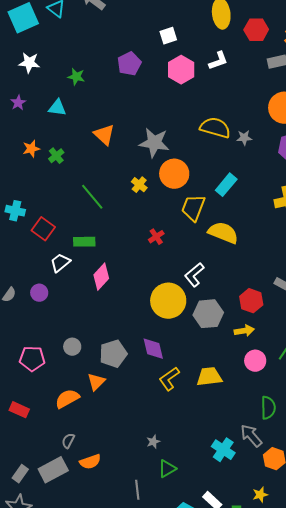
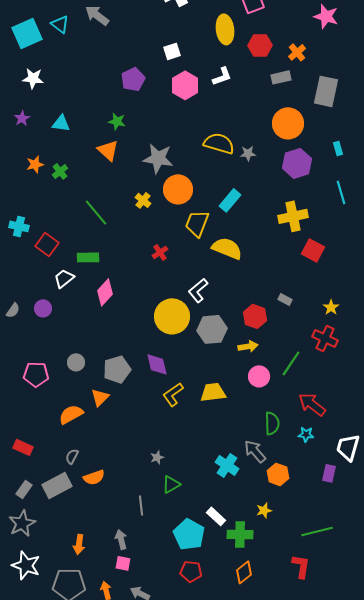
green star: (76, 77) -> (117, 121), moved
red rectangle: (19, 410) -> (23, 447), moved

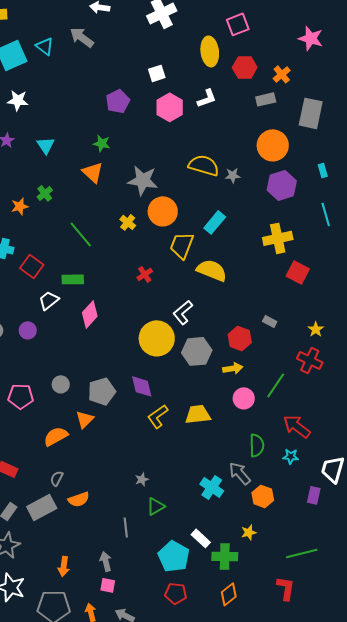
cyan triangle: (61, 123) -> (46, 145), turned 48
orange star: (35, 164) -> (20, 206), moved

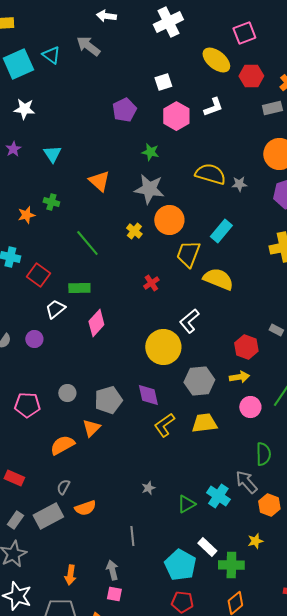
yellow ellipse: (210, 51) -> (216, 60), turned -44
green star: (102, 143) -> (150, 152), moved
green cross: (45, 193) -> (51, 202), turned -35
gray hexagon: (197, 351) -> (199, 381), moved
green triangle: (156, 506) -> (186, 504), moved

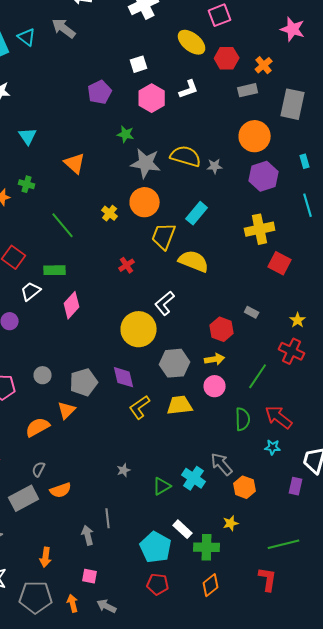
gray star: (149, 189) -> (146, 163), moved
pink circle: (250, 407) -> (215, 386), moved
green semicircle: (263, 454) -> (243, 419), moved
gray arrow: (112, 570) -> (88, 535), moved

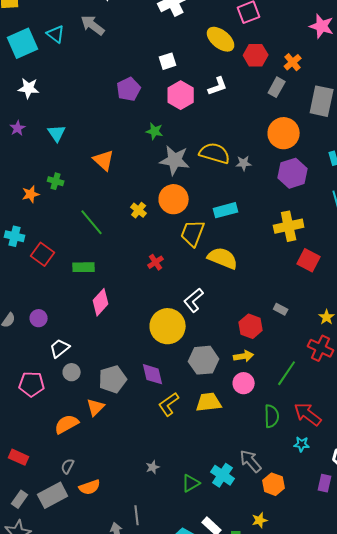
gray rectangle: (248, 90) -> (277, 87), turned -48
cyan rectangle: (197, 213) -> (226, 210), turned 35
white trapezoid: (31, 291) -> (60, 348), moved

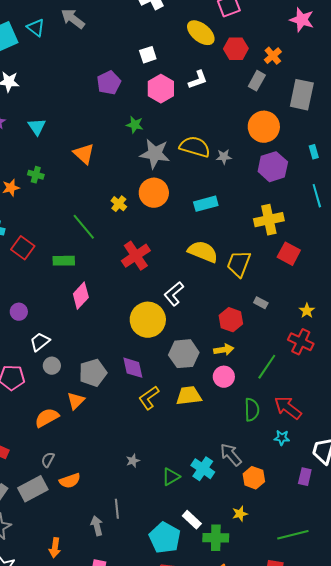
green line: (92, 222) -> (84, 227), moved
yellow trapezoid: (193, 233) -> (239, 264), moved
red cross: (156, 262) -> (136, 256), size x1.8

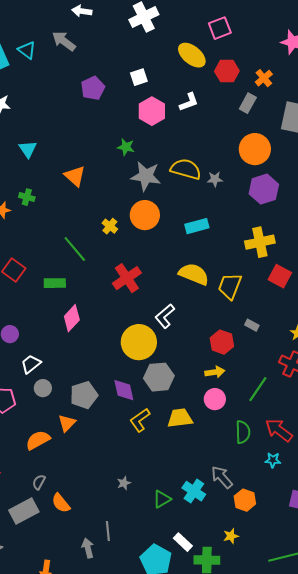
purple pentagon: (109, 83) -> (93, 88), moved
gray hexagon: (184, 354) -> (159, 377), moved
orange semicircle: (70, 481) -> (61, 503), turned 70

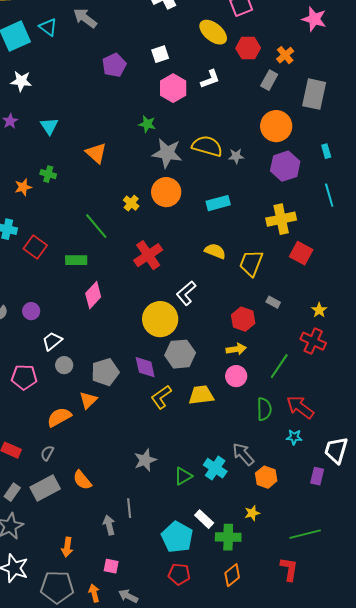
yellow semicircle: (194, 274) -> (215, 251), size x0.7
gray semicircle: (39, 482) -> (47, 453), moved
gray star: (124, 483) -> (145, 460), size x1.6

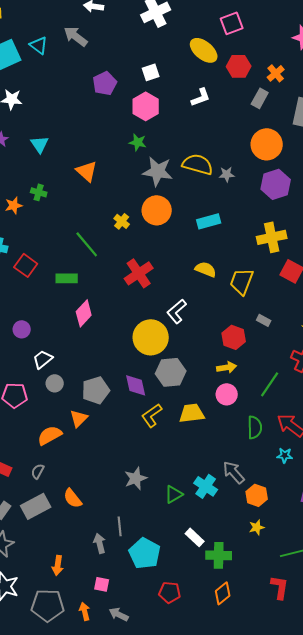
pink hexagon: (173, 88) -> (146, 106), moved
yellow star: (252, 513) -> (257, 527), moved
cyan pentagon: (177, 537) -> (145, 553), moved

